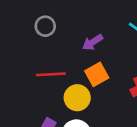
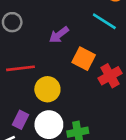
orange square: (97, 74) -> (84, 59), moved, turned -30

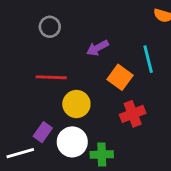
cyan line: (104, 21) -> (148, 59), moved, turned 35
red cross: (110, 76) -> (133, 114), moved

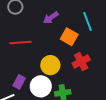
yellow circle: (76, 104) -> (50, 65), moved

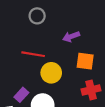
orange square: (69, 37) -> (85, 61), turned -36
yellow circle: (50, 65) -> (51, 73), moved

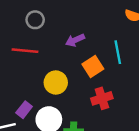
red line: (33, 54) -> (25, 51), moved
orange square: (85, 61) -> (93, 66), turned -36

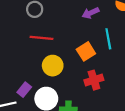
purple arrow: (75, 40) -> (91, 13), moved
red line: (25, 51) -> (41, 38), moved

